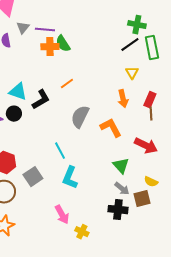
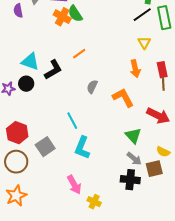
orange cross: (50, 47) -> (62, 17), turned 30
red rectangle: (150, 100) -> (162, 70), turned -35
gray semicircle: (80, 117) -> (92, 87), size x0.6

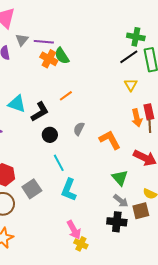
orange arrow: (135, 69) -> (137, 118), moved
black circle: (26, 84) -> (50, 135), moved
pink arrow: (74, 185) -> (74, 230), moved

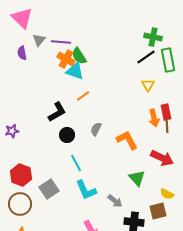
cyan triangle: (17, 104) -> (75, 71), moved
cyan L-shape: (69, 190) -> (86, 190), turned -45
gray arrow: (121, 201) -> (115, 201), moved

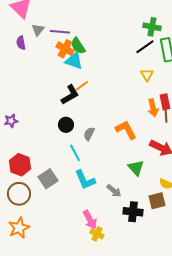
black L-shape: (57, 112) -> (70, 95), moved
gray semicircle: (96, 129) -> (89, 134), moved

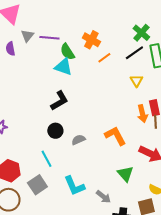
green cross: (152, 27) -> (141, 33), turned 30
orange cross: (65, 49) -> (91, 40), moved
orange line: (82, 86) -> (104, 58), moved
gray semicircle: (89, 134) -> (78, 140), turned 40
cyan line: (75, 153) -> (46, 159), moved

